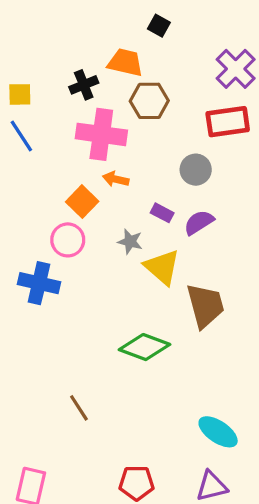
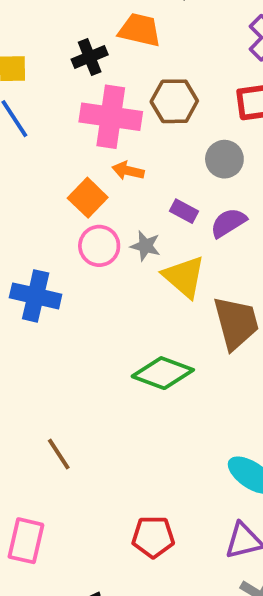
brown hexagon: (149, 101) -> (174, 101), moved
pink circle: (68, 240) -> (99, 246), moved
brown line: (79, 408) -> (59, 454), moved

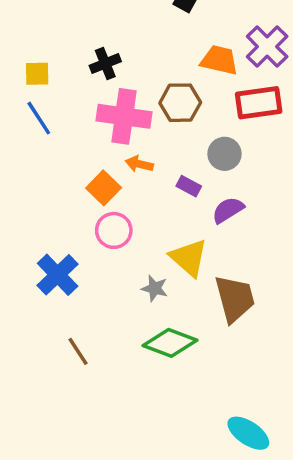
orange trapezoid: (140, 30) -> (219, 60), moved
purple rectangle: (184, 211) -> (189, 186), moved
gray star: (145, 246) -> (155, 288), moved
blue cross: (36, 296) -> (58, 275), turned 33
brown line: (59, 454) -> (78, 351), moved

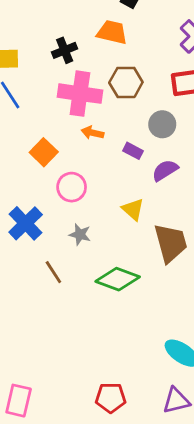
orange trapezoid: (219, 60) -> (112, 32), moved
orange square: (104, 188) -> (44, 152), moved
yellow triangle: (189, 258) -> (133, 209), size x0.7
gray star: (155, 288) -> (80, 235), moved
brown line: (78, 351) -> (53, 272), moved

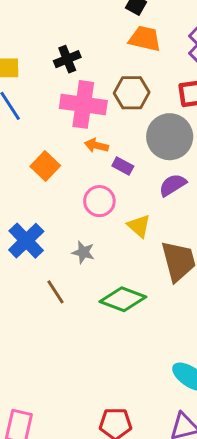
orange trapezoid: (112, 32) -> (145, 39), moved
gray circle: (162, 124) -> (170, 137), size x1.6
purple rectangle: (133, 151) -> (123, 166), moved
pink circle: (72, 187) -> (99, 201), moved

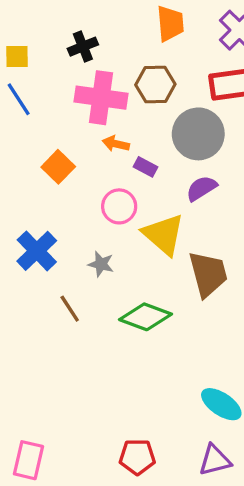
orange trapezoid: (145, 39) -> (170, 23), turned 72
yellow triangle: (139, 226) -> (164, 234), size x1.6

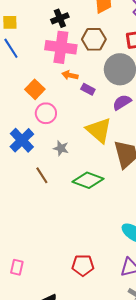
black cross: (83, 47) -> (60, 18), moved
pink circle: (119, 206) -> (46, 113), moved
pink rectangle: (28, 460) -> (17, 267), size x0.7

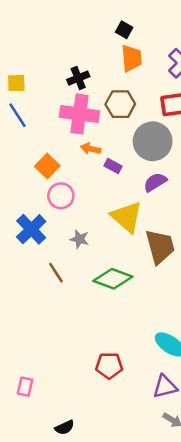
red pentagon: (83, 265) -> (109, 366), moved

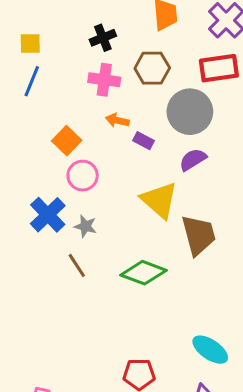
pink cross: (79, 114) -> (104, 80), size x0.7
blue line: (18, 115) -> (32, 81), turned 55
gray star: (79, 239) -> (85, 226), moved

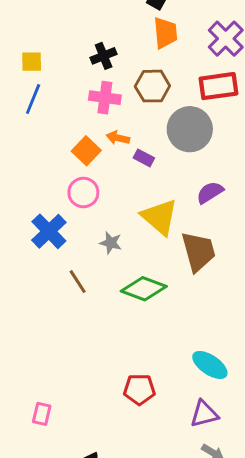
orange square: (67, 141) -> (86, 151), moved
purple semicircle: (193, 160) -> (210, 192), moved
gray star: (85, 226) -> (111, 243), moved

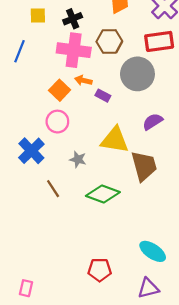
yellow square: (32, 62) -> (38, 15), moved
pink cross: (105, 98) -> (74, 50), size x1.4
yellow triangle: (160, 217) -> (115, 140), turned -32

